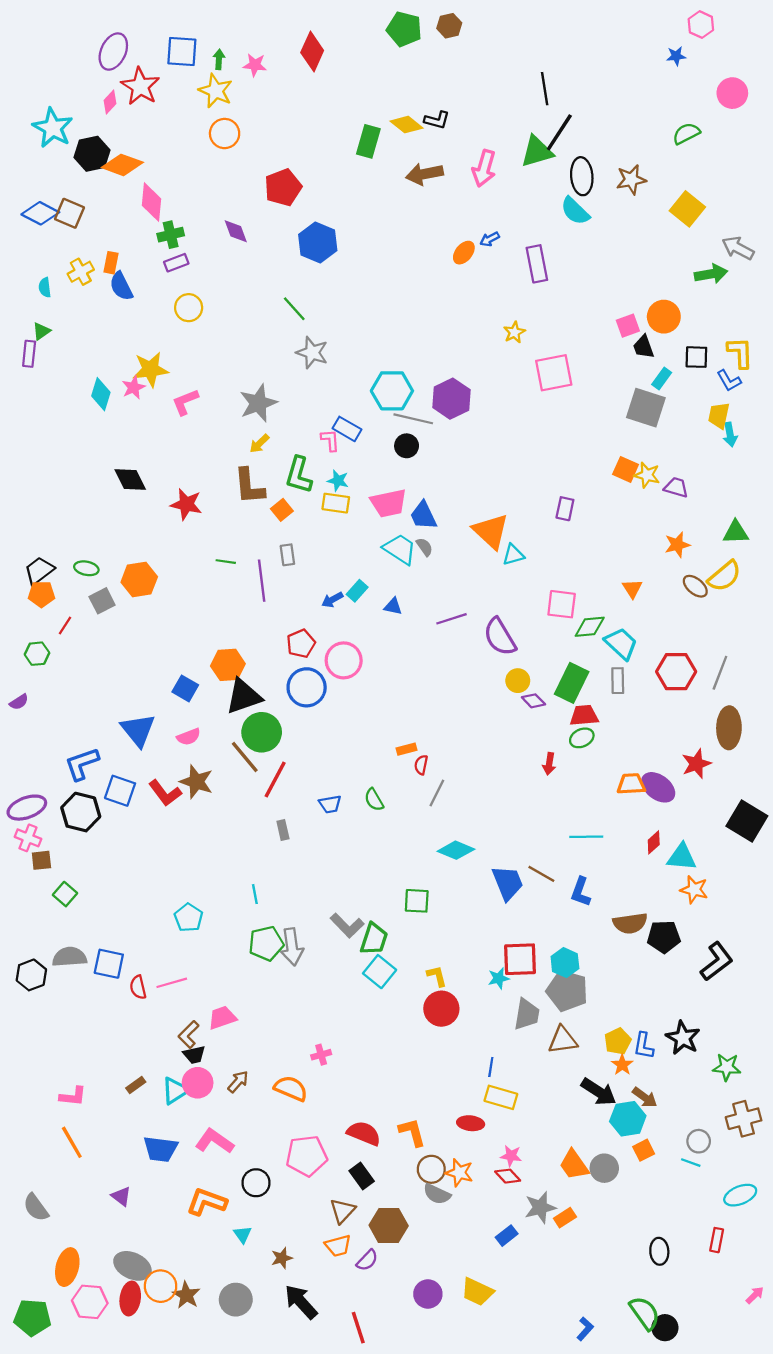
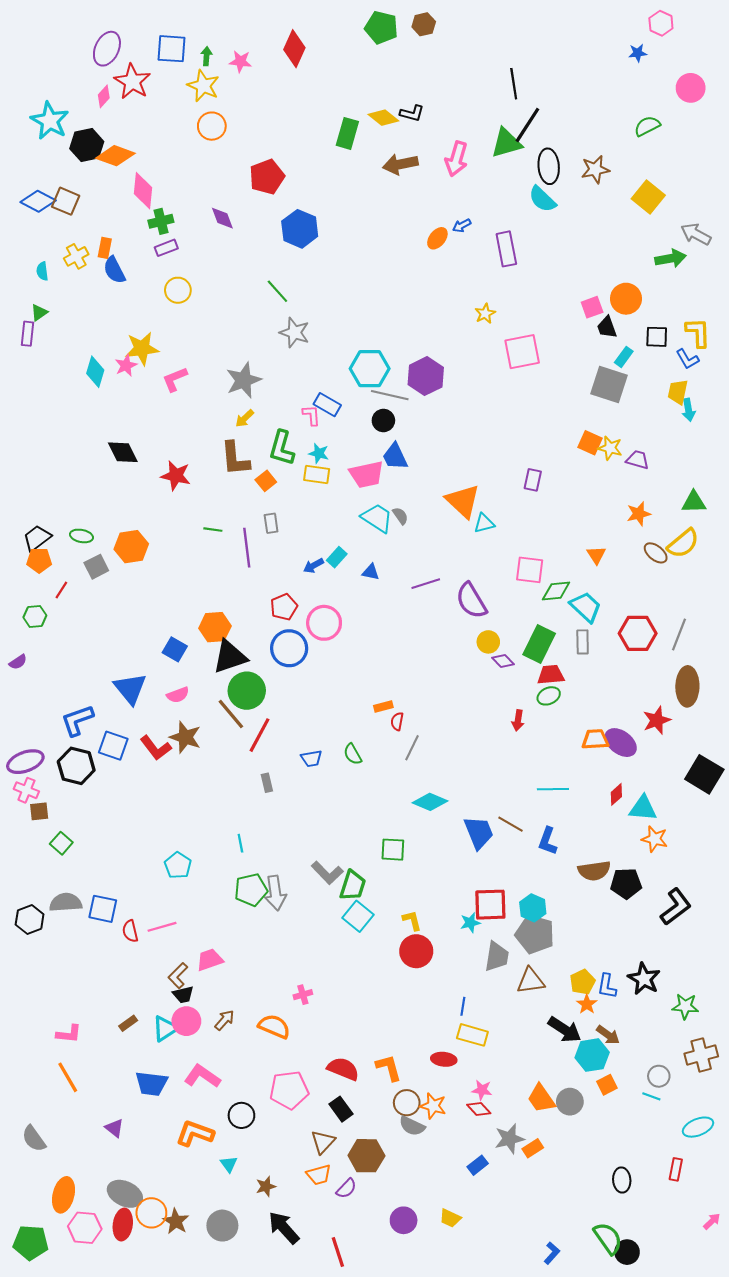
blue trapezoid: (423, 515) -> (395, 457), moved
yellow trapezoid: (477, 1292) -> (450, 1218), size x0.7

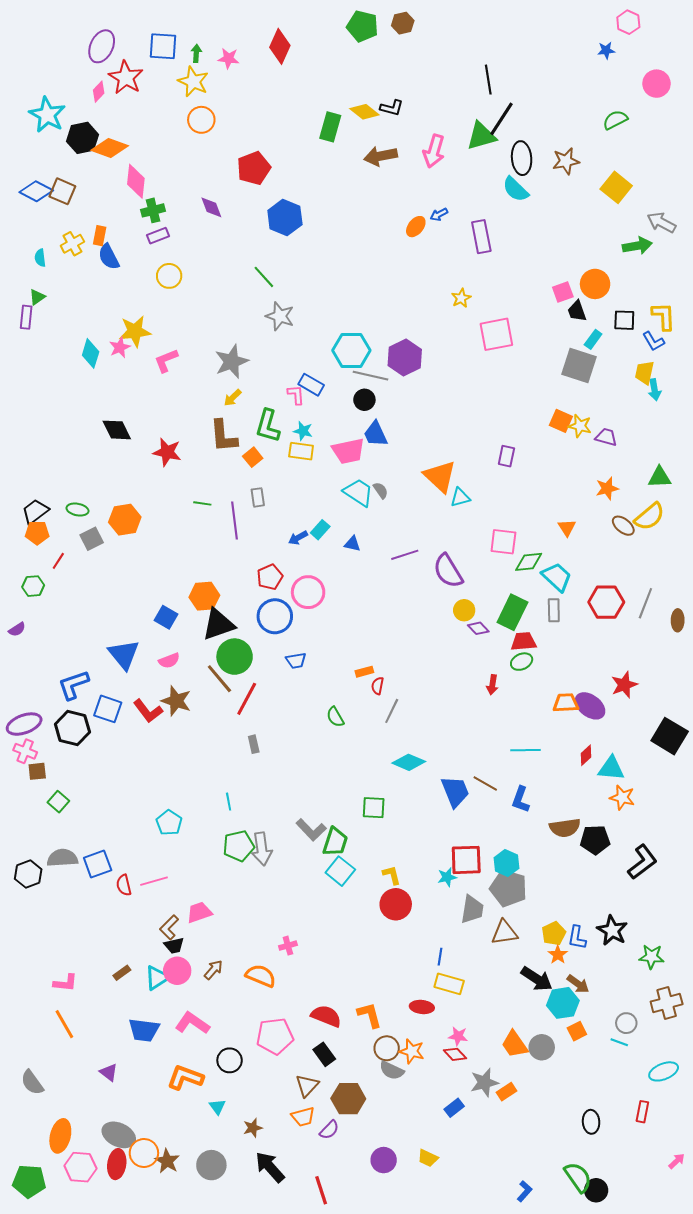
brown ellipse: (687, 686) -> (678, 620), moved, size x0.6
blue trapezoid: (311, 758) -> (296, 661), moved
blue square: (103, 909) -> (98, 864), turned -32

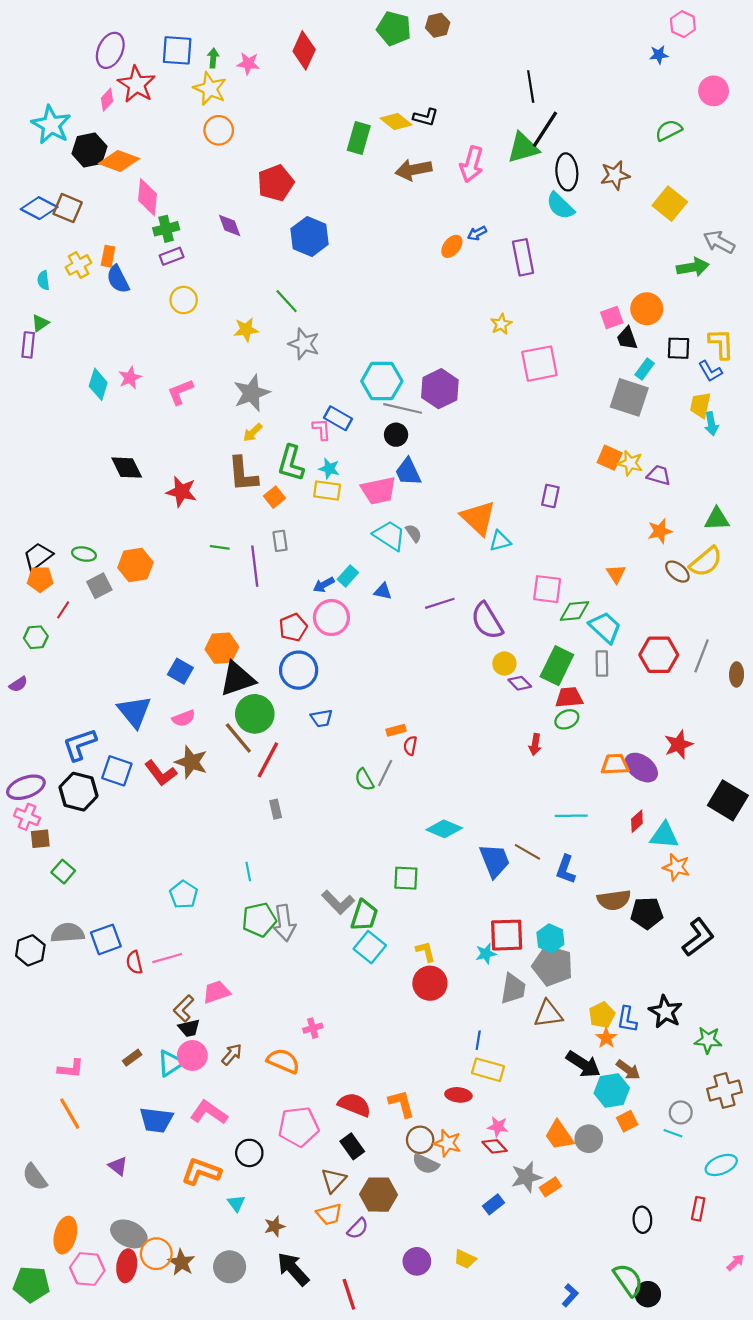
yellow star: (135, 331) -> (246, 330), moved, size x0.7
pink circle: (308, 592) -> (331, 618), moved
gray line: (392, 711) -> (385, 773), moved

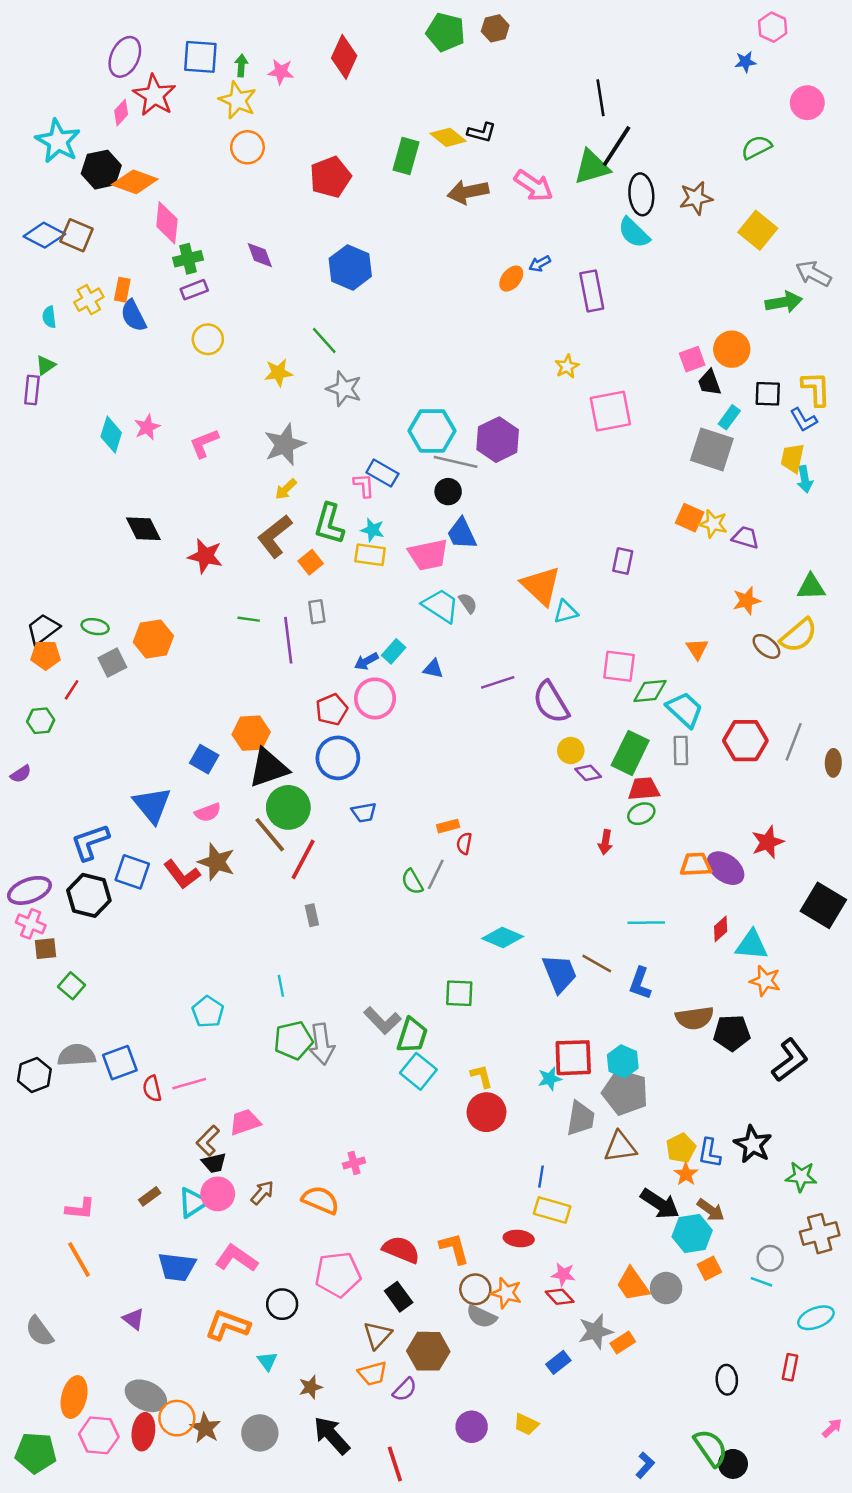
pink arrow: (472, 164) -> (534, 186), turned -72
red pentagon: (276, 183) -> (330, 177), moved
brown L-shape: (243, 474) -> (275, 536), turned 57

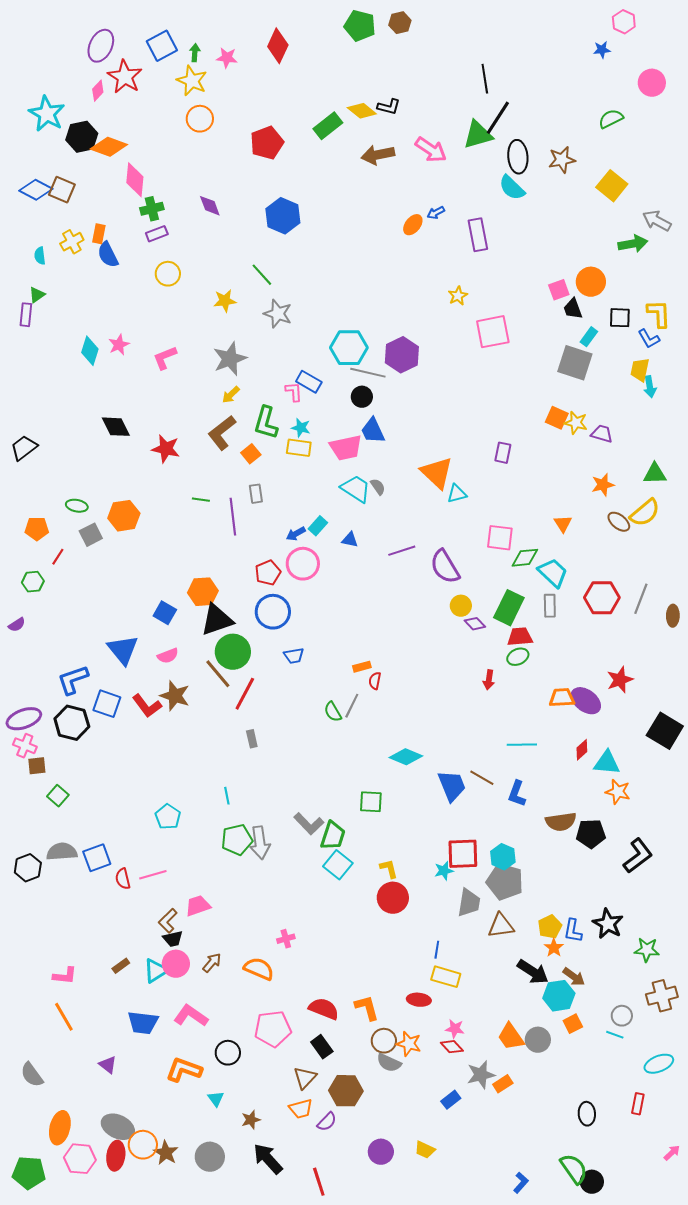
blue square: (200, 57) -> (162, 46), turned -32
green rectangle: (406, 156) -> (328, 126), turned 36
black trapezoid: (43, 629) -> (24, 448), moved

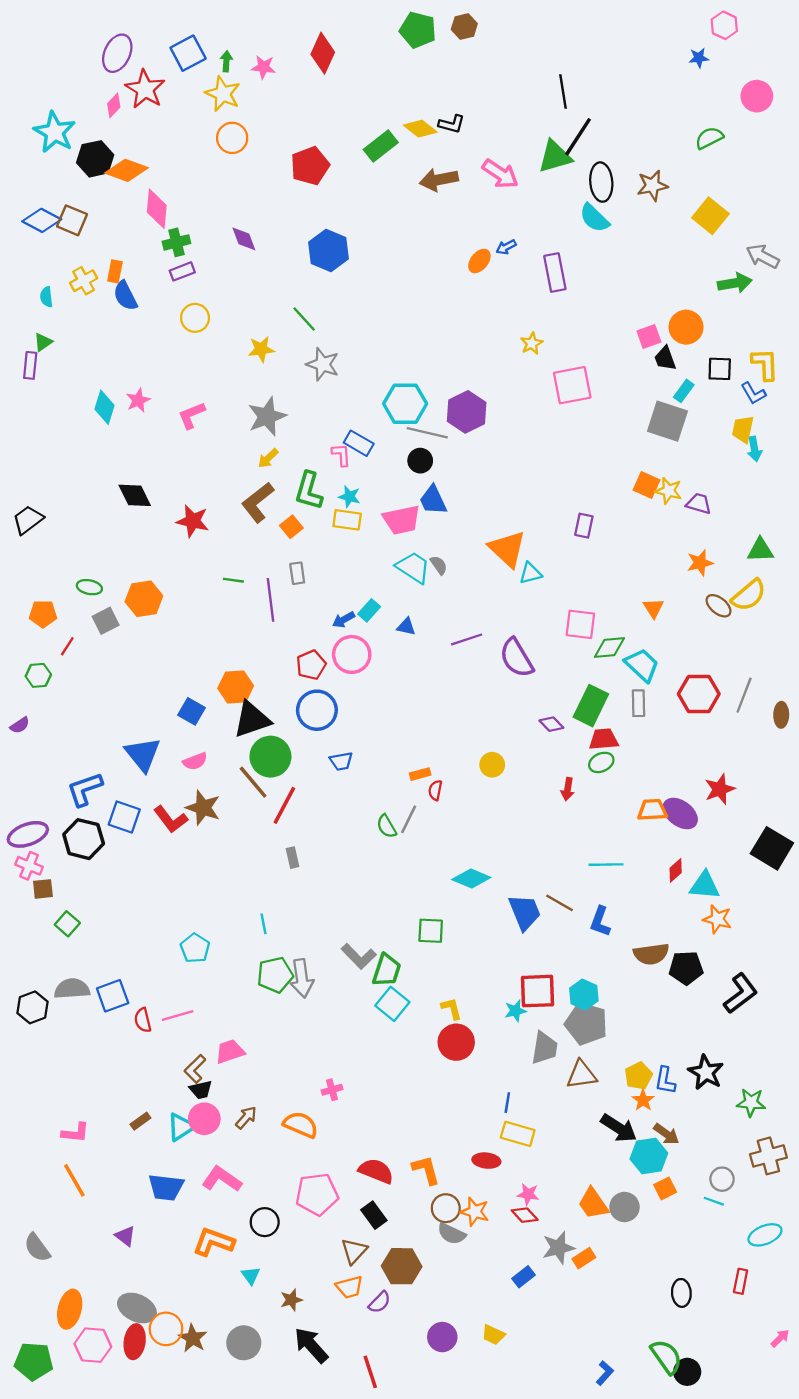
yellow circle: (461, 606) -> (492, 765), moved

